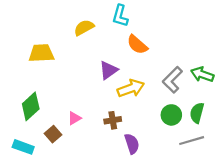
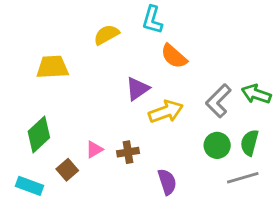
brown cross: (113, 120) -> (128, 152), moved

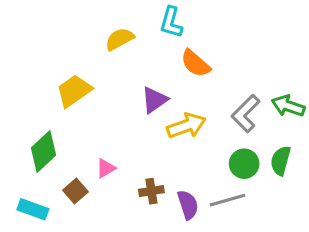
yellow trapezoid: (52, 67) -> (74, 91), moved, turned -32
brown cross: (128, 152) -> (151, 191), moved
gray line: (243, 178) -> (227, 200), moved

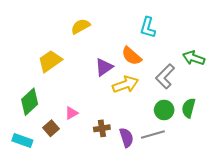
cyan L-shape: (171, 22) -> (148, 27), moved
orange semicircle: (195, 63) -> (131, 56), moved
green arrow: (288, 106) -> (194, 58), moved

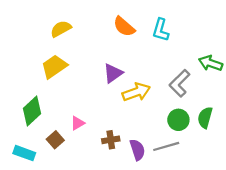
yellow semicircle: (81, 26) -> (61, 29), moved
orange semicircle: (131, 56) -> (124, 27), moved

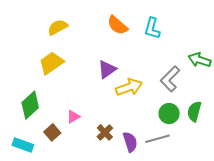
brown cross: (111, 140) -> (105, 132), turned -35

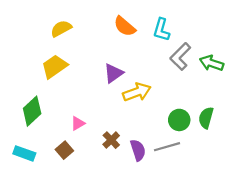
gray L-shape: (170, 79) -> (180, 56), moved
brown square: (52, 132) -> (64, 150), moved

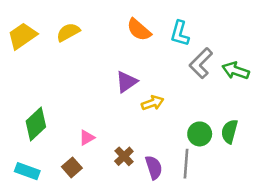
yellow trapezoid: (54, 66) -> (22, 36), moved
yellow arrow: (137, 92) -> (153, 103), size x0.7
gray line: (167, 147) -> (186, 164), turned -70

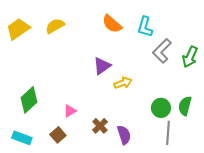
green arrow: (236, 71) -> (190, 57), turned -85
gray line: (186, 164) -> (168, 133), moved

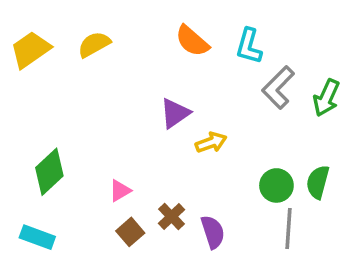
brown square: (58, 135) -> (130, 232), moved

